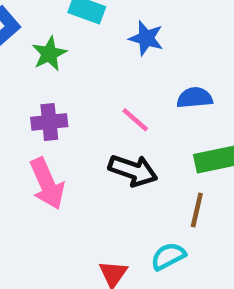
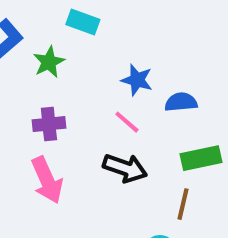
blue star: (146, 38) -> (137, 80), moved

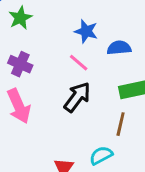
purple cross: (49, 124) -> (20, 64), turned 30
black arrow: (125, 168) -> (77, 97), turned -72

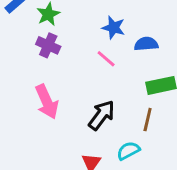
purple cross: (20, 64) -> (48, 45), moved
black arrow: (77, 97) -> (102, 115), moved

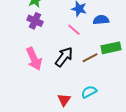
black arrow: (102, 115) -> (64, 57), moved
brown line: (148, 120) -> (90, 58), moved, turned 49

